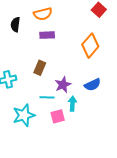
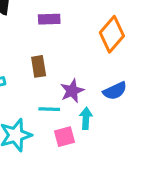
brown rectangle: (40, 68) -> (39, 66), turned -32

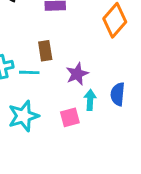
blue semicircle: (115, 91) -> (118, 94), moved, turned 120
cyan line: (49, 109) -> (29, 72), moved

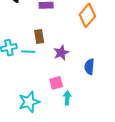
cyan arrow: (90, 100) -> (67, 98), moved
cyan star: (23, 116) -> (29, 102), moved

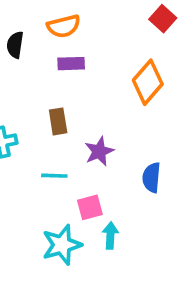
cyan line: (28, 52) -> (54, 176), moved
cyan star: (29, 102) -> (62, 245), moved

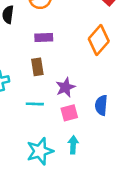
purple rectangle: (71, 64) -> (44, 37), moved
pink square: (90, 207) -> (69, 113), moved

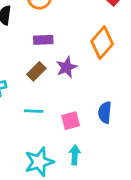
brown rectangle: (37, 67) -> (36, 71), turned 54
purple star: (65, 87) -> (67, 67), moved

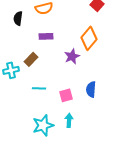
purple star: (67, 67) -> (72, 56), moved
brown rectangle: (36, 71) -> (31, 59), moved

